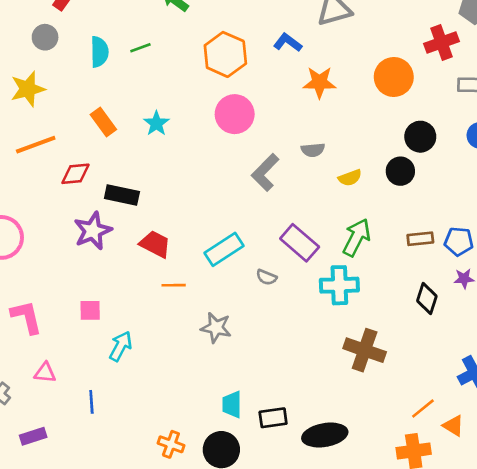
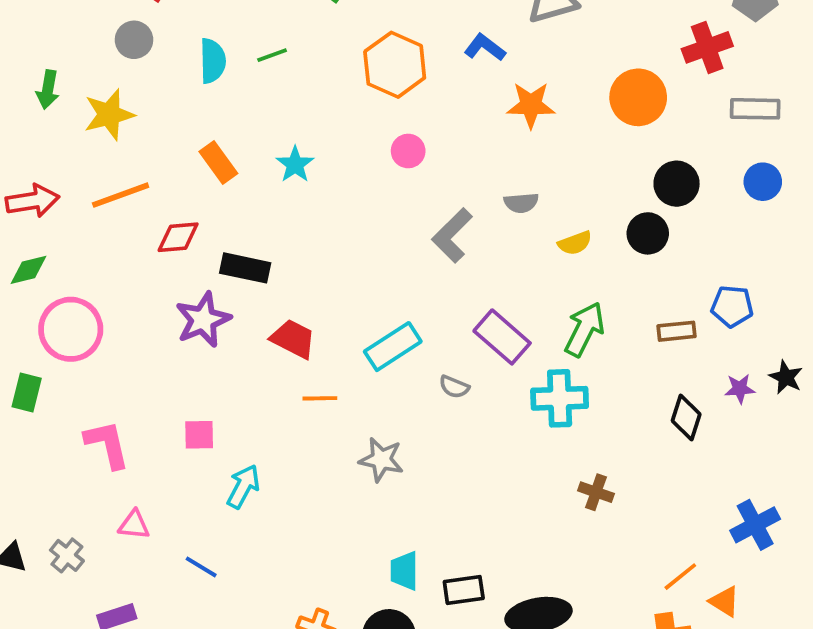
pink circle: (235, 114) -> (408, 151), size x0.6
blue pentagon: (459, 241) -> (732, 306), moved
brown cross: (365, 350) -> (596, 492), size x0.6
blue line: (91, 402) -> (201, 567), turned -55

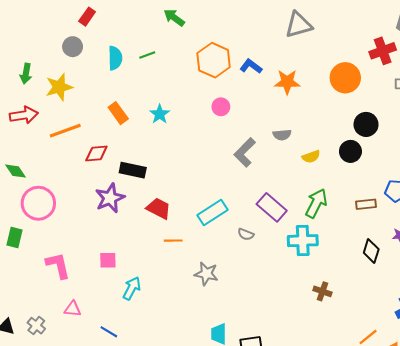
blue L-shape: (485, 47) -> (251, 66), moved
red arrow: (32, 201) -> (24, 115), moved
green diamond: (29, 270) -> (16, 171), turned 70

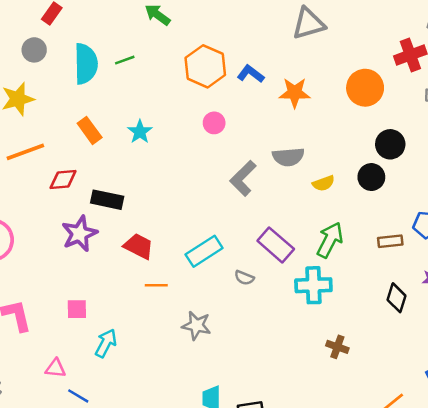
cyan semicircle: (115, 58) -> (86, 64), size x1.4
gray semicircle: (282, 135) -> (288, 157), size x1.4
pink triangle: (73, 309) -> (56, 368), moved

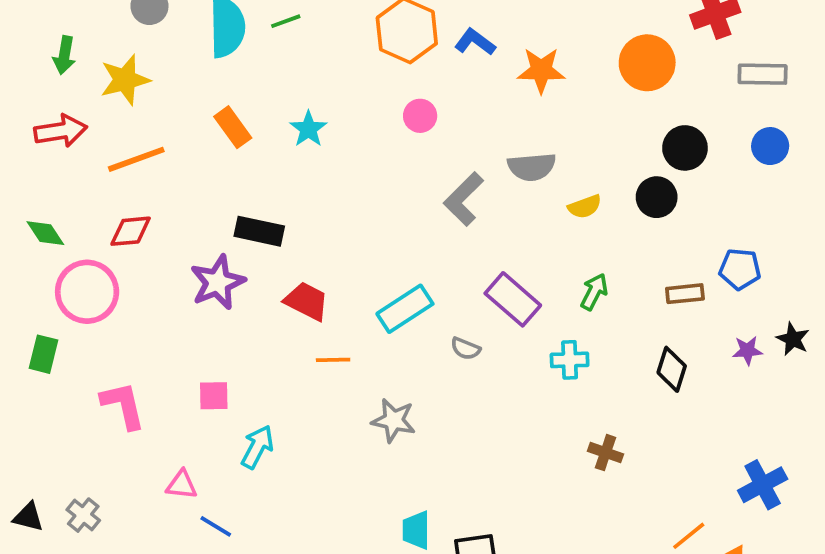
red diamond: (63, 180) -> (131, 231), moved
green arrow: (330, 240) -> (594, 292), size x0.7
cyan cross: (313, 285) -> (570, 360), size x0.7
black diamond: (397, 298) -> (672, 369), moved

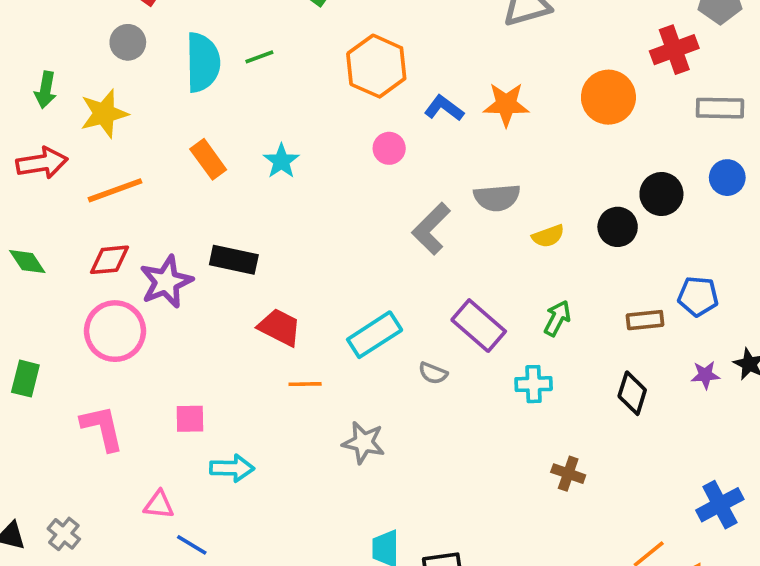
blue L-shape: (475, 42) -> (444, 108), moved
black circle: (685, 148) -> (661, 194), moved
purple star: (218, 282) -> (166, 282), moved
pink circle: (87, 292) -> (115, 331), moved
cyan arrow: (257, 447) -> (232, 468), turned 63

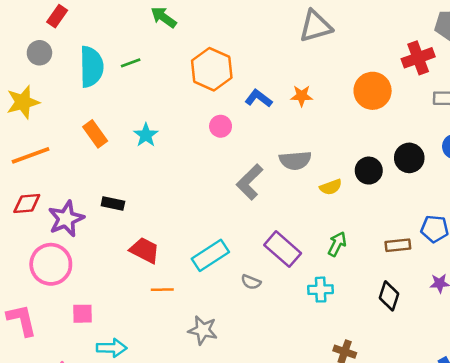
orange star: (506, 104) -> (302, 96), size x0.7
black circle: (618, 227) -> (369, 171), moved
black rectangle: (234, 260) -> (113, 203), size x0.7
pink circle: (115, 331) -> (51, 264), moved

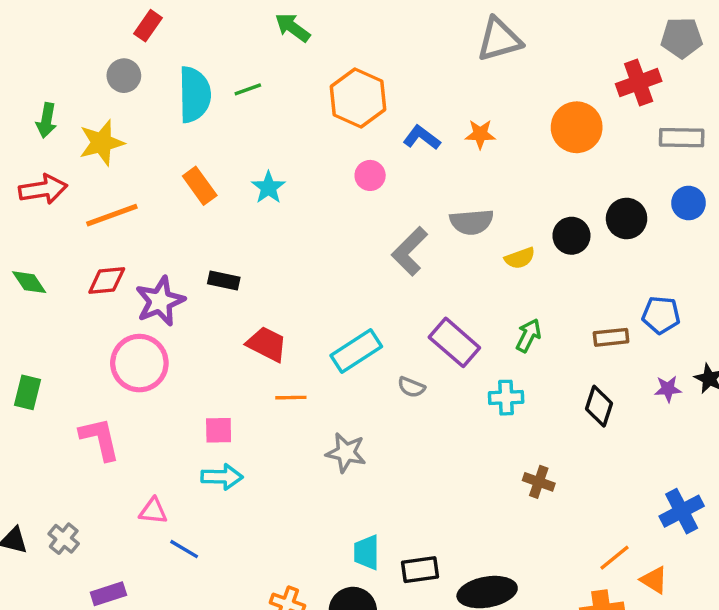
pink square: (82, 314) -> (219, 430), moved

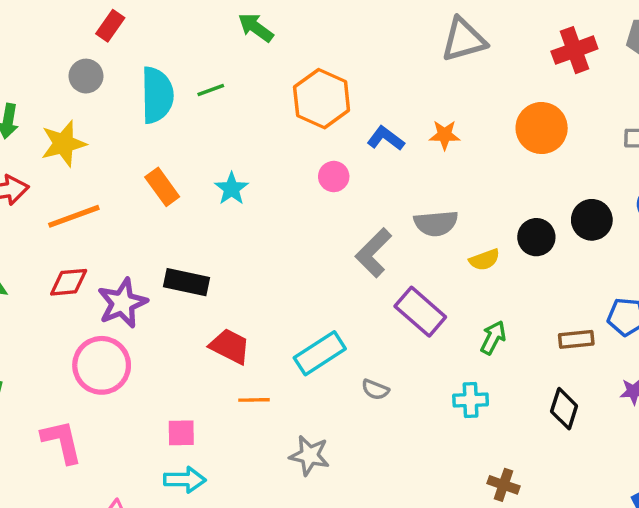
red cross: (639, 83) -> (574, 50), moved
black rectangle: (224, 280) -> (186, 282), size x1.4
purple rectangle: (454, 342) -> (420, 312), moved

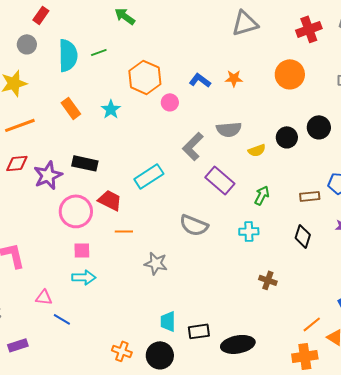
orange hexagon: (322, 99) -> (145, 77), moved
cyan rectangle: (320, 353) -> (149, 176), moved
pink circle: (102, 365) -> (76, 211), moved
gray semicircle: (375, 390) -> (194, 225), size x1.8

